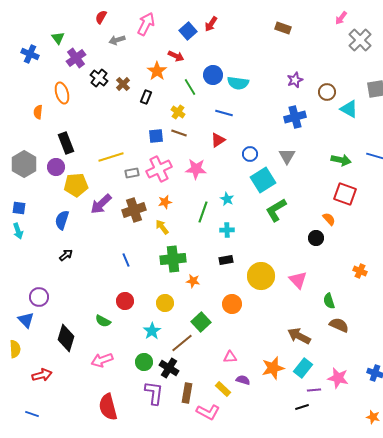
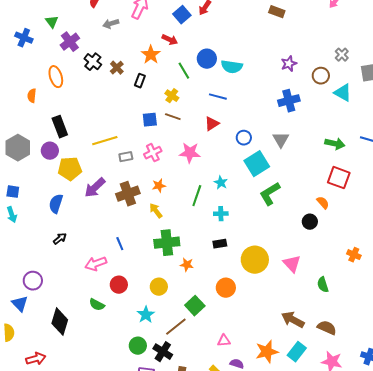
gray cross: (360, 40) -> (342, 55), moved, size x0.6
pink cross: (159, 169) -> (153, 153), size x0.7
brown semicircle: (339, 325) -> (327, 328), moved
pink arrow: (102, 360) -> (96, 264), moved

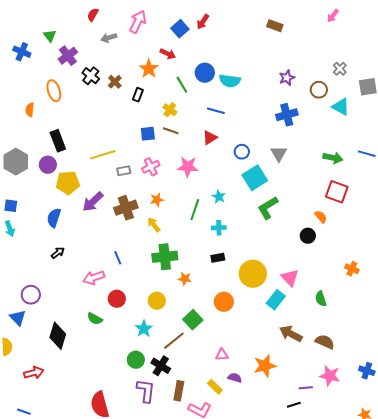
cyan rectangle: (297, 352) -> (276, 300), moved

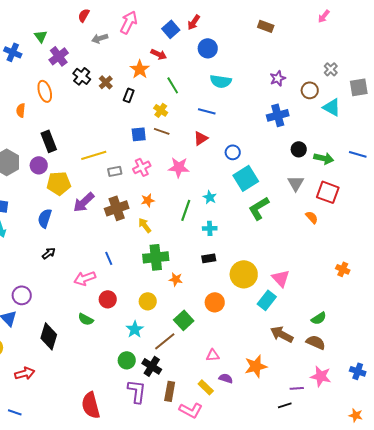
blue circle: (205, 73) -> (208, 48), moved
gray triangle: (279, 154) -> (296, 183), moved
black circle: (308, 236) -> (299, 149), moved
green semicircle: (321, 299) -> (319, 318), moved, turned -105

